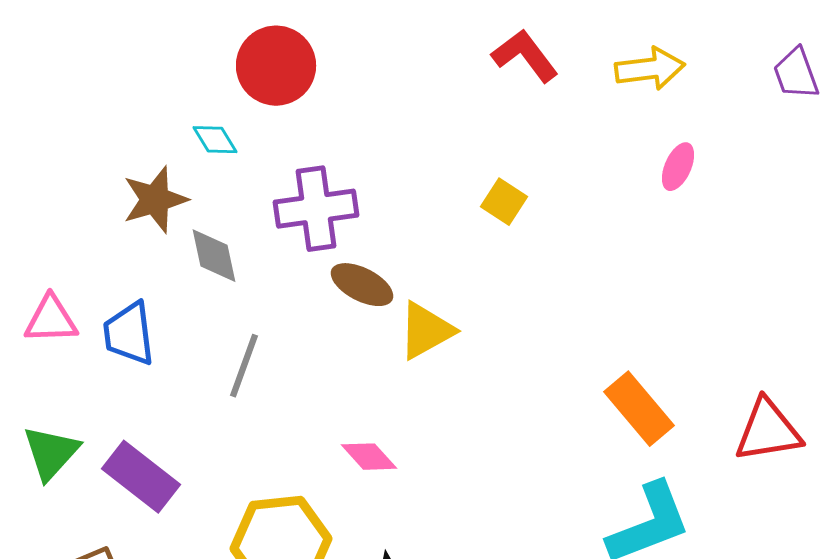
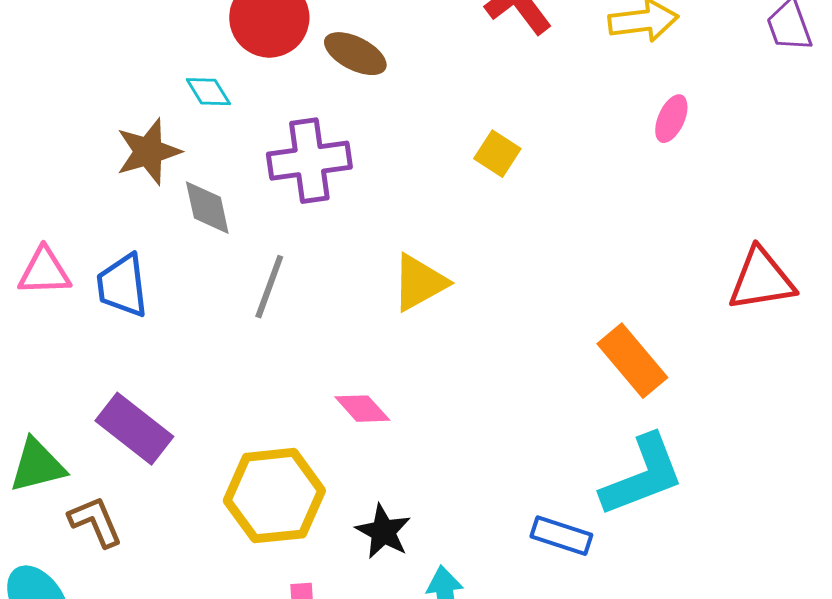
brown ellipse: (362, 285) -> (355, 54), moved
gray line: (244, 366) -> (269, 287), moved
red triangle: (768, 431) -> (761, 280), moved
green triangle: (51, 453) -> (37, 466), moved, turned 34

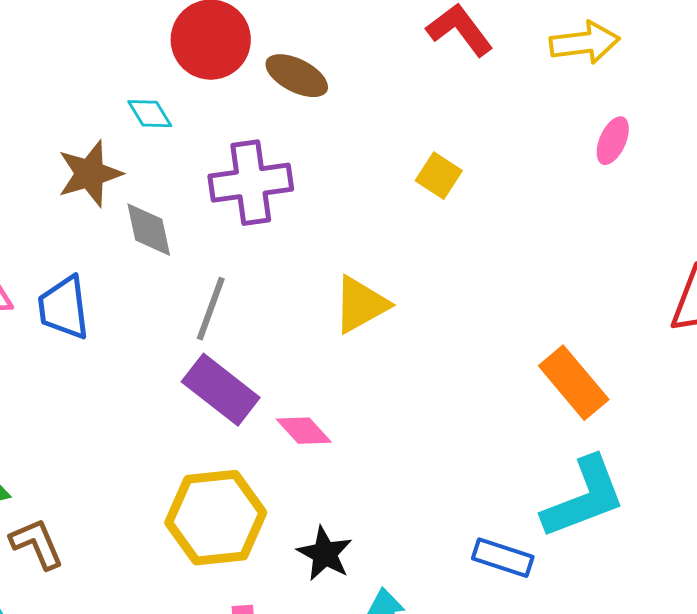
purple rectangle: (134, 429) -> (221, 390), moved

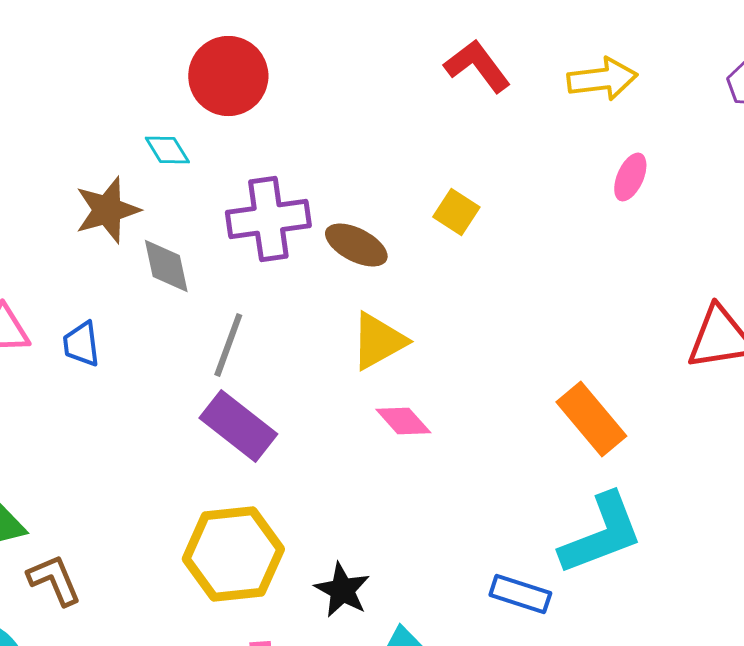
brown ellipse: (297, 76) -> (356, 245), moved
blue trapezoid: (64, 308) -> (81, 344), size x0.7
pink diamond: (304, 431) -> (403, 421), moved

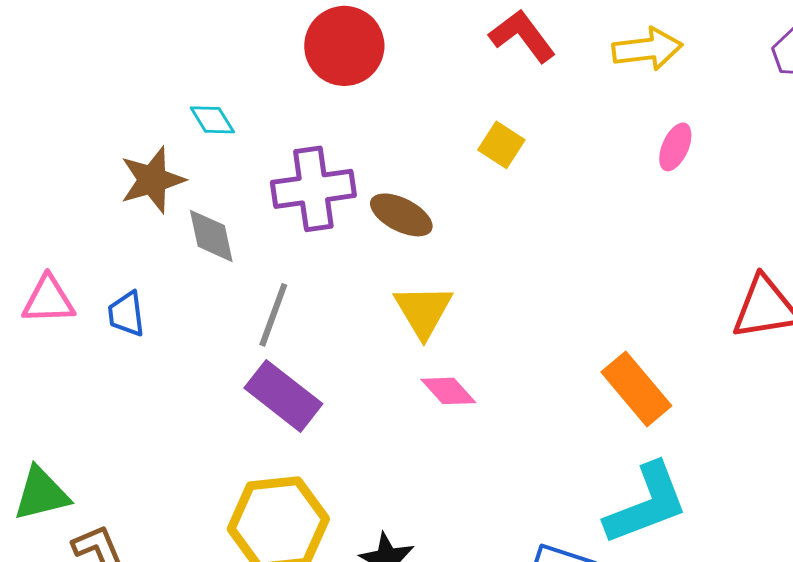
red circle: (228, 76) -> (344, 46), moved
yellow square: (456, 212) -> (501, 145), moved
yellow triangle: (378, 341) -> (423, 311), turned -32

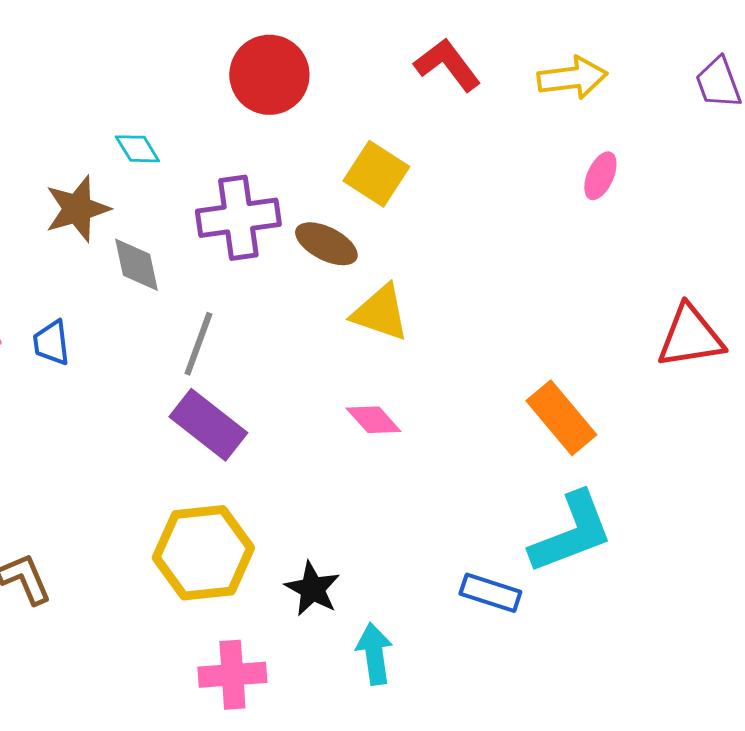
yellow square: (501, 145) -> (376, 174), moved, size x1.4
yellow triangle: (423, 311) -> (380, 313), moved, turned -40

